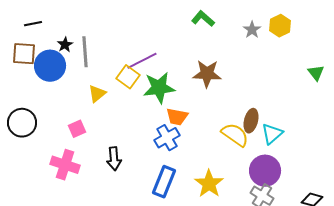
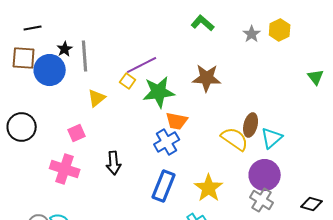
yellow square: (128, 77) -> (128, 81), size x0.7

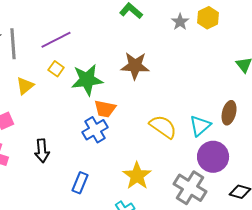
purple line: (142, 65) -> (56, 40), moved
brown ellipse: (251, 125) -> (229, 113), moved
purple circle: (265, 175) -> (213, 157), moved
blue rectangle: (164, 186) -> (80, 183), moved, size x0.7
gray cross: (262, 200) -> (190, 188), size x1.4

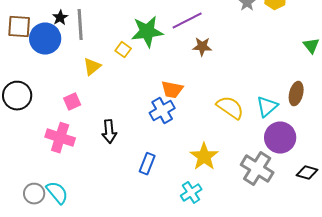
purple line: (56, 40) -> (187, 21), moved
brown star: (135, 66) -> (202, 47), size x0.7
green star: (87, 80) -> (147, 32), moved

